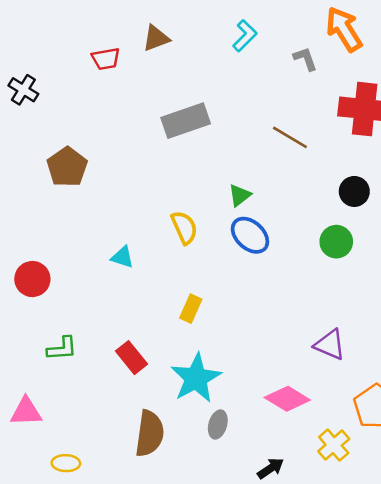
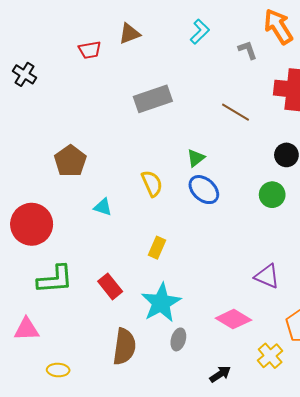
brown pentagon: (67, 167) -> (70, 161), moved
red circle: (32, 279) -> (32, 224), size x1.5
green L-shape: (62, 349) -> (55, 279), size x1.5

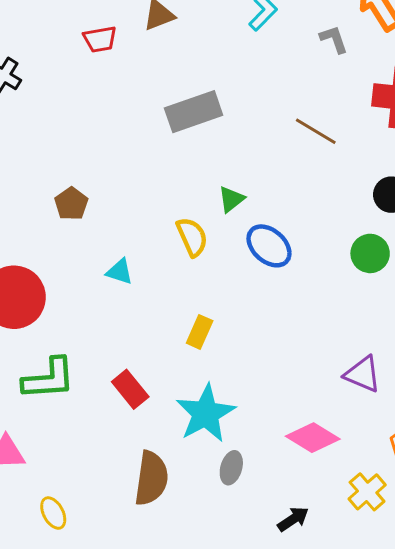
green triangle: (196, 158) -> (231, 199), moved
brown pentagon: (70, 161) -> (71, 204), size x0.7
yellow ellipse: (58, 370) -> (53, 513), turned 60

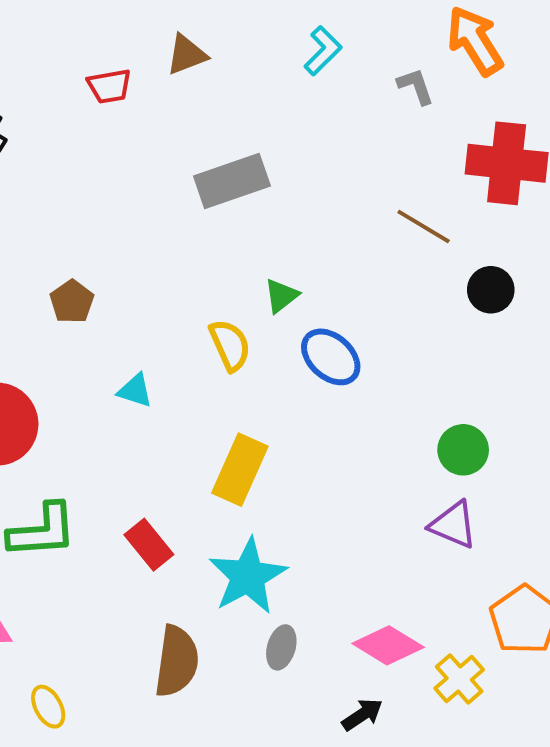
brown line: (316, 131) -> (424, 227), moved
green circle: (370, 253) -> (463, 450), moved
yellow rectangle: (200, 332) -> (240, 470), size x1.6
pink diamond: (313, 438) -> (388, 645), moved

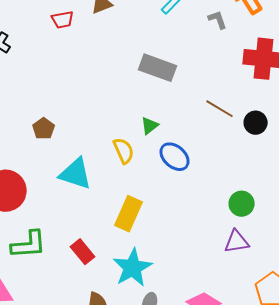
gray rectangle: (232, 181) -> (158, 68), moved, turned 39
brown line: (424, 227) -> (220, 109), moved
cyan triangle: (135, 391) -> (76, 174), size x1.8
purple triangle: (453, 525) -> (237, 242), turned -32

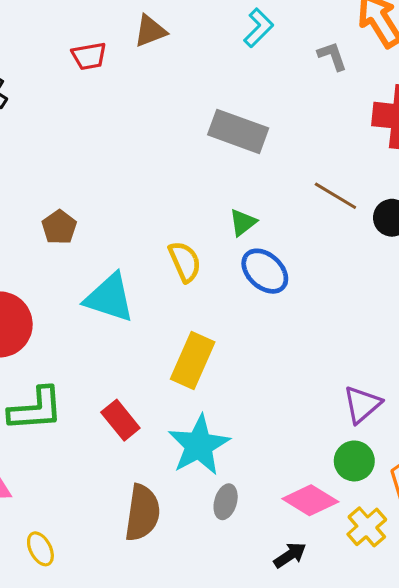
green triangle: (150, 126) -> (243, 222), moved
green circle: (242, 204) -> (354, 461), moved
purple triangle: (237, 242) -> (362, 404), turned -32

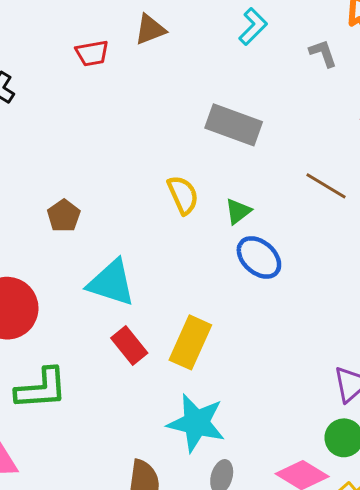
yellow semicircle: (185, 262) -> (183, 195), moved
red rectangle: (120, 420) -> (129, 345), moved
cyan star: (199, 445) -> (196, 423), turned -30

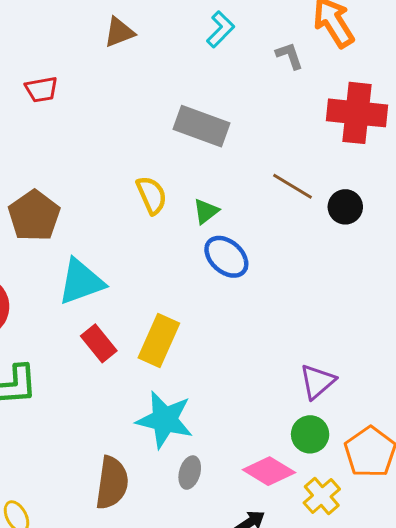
red trapezoid: (92, 53) -> (41, 89), moved
brown pentagon: (64, 216) -> (34, 216), size x1.6
cyan triangle: (111, 283) -> (81, 282), turned -38

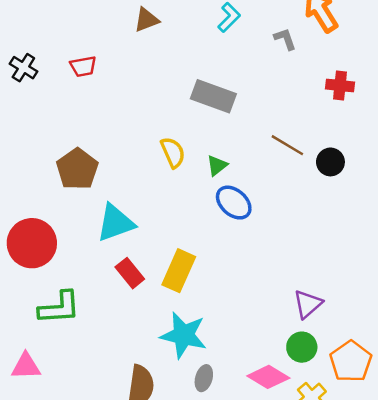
red cross: (357, 113) -> (340, 86), size x0.6

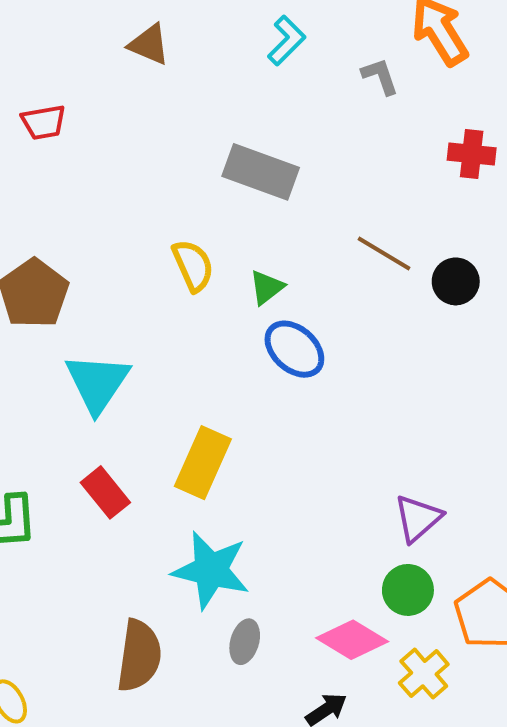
brown triangle: (147, 20) -> (149, 45), turned 44
cyan triangle: (115, 223) -> (97, 383), turned -36
red rectangle: (130, 273) -> (105, 492), moved

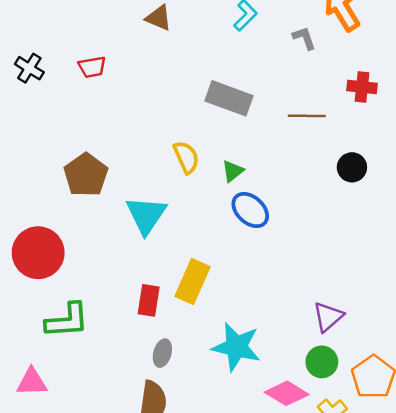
brown line: (384, 254) -> (307, 116), moved, turned -30
cyan triangle: (97, 383) -> (146, 215), moved
red rectangle: (105, 492) -> (149, 300), moved, turned 48
cyan star: (211, 570) -> (236, 347), moved
gray ellipse: (245, 642) -> (162, 353), moved

